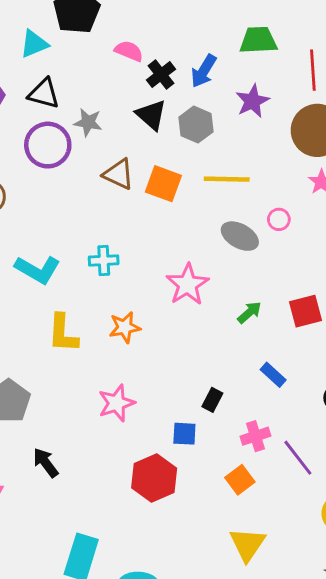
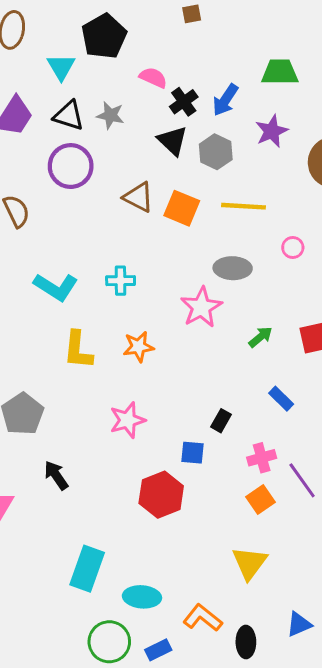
cyan triangle: (34, 44) -> (61, 67), turned -40
gray star: (88, 122) -> (110, 115), moved
gray ellipse: (240, 236) -> (233, 268), moved, turned -30
orange square: (240, 480) -> (261, 499), moved

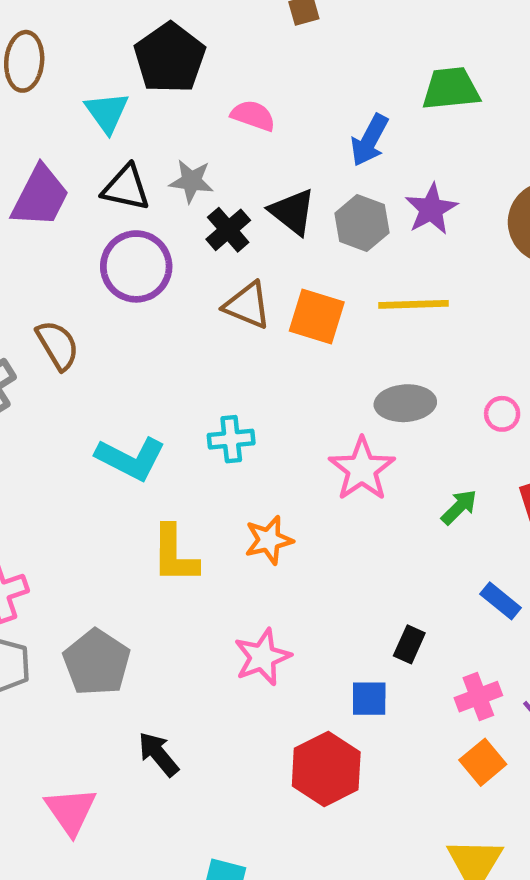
black cross: (184, 102) -> (228, 230), moved
purple star: (272, 131) -> (431, 209), moved
pink circle: (293, 248) -> (502, 414), moved

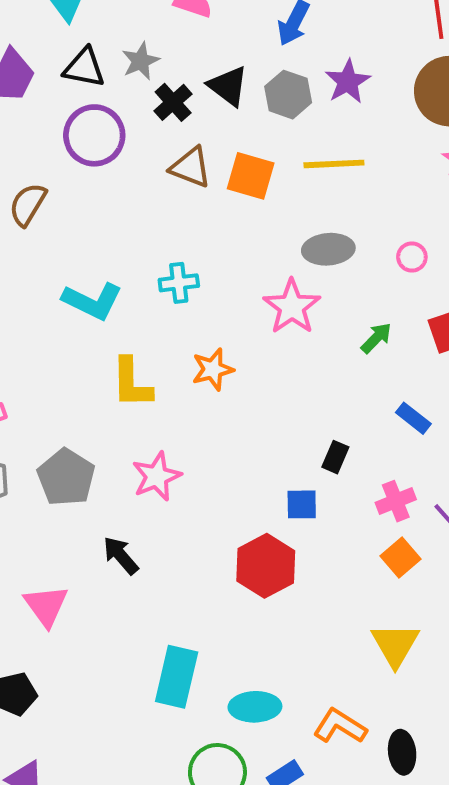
gray star: (191, 181) -> (141, 61), turned -30
brown semicircle: (58, 345) -> (28, 204), turned -117
pink star: (262, 657) -> (157, 476), moved

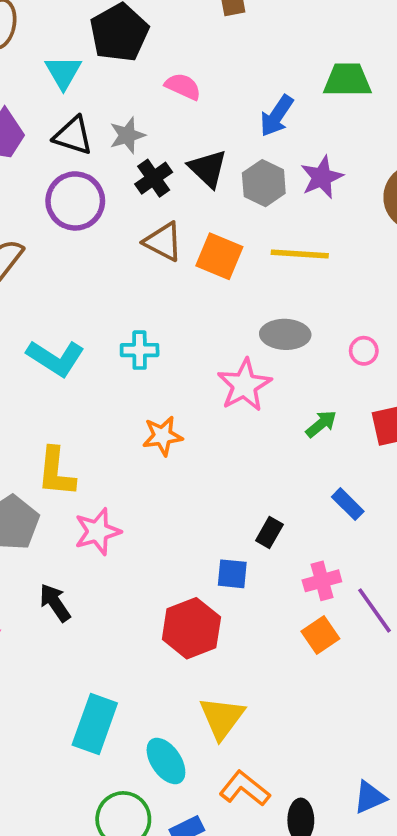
yellow L-shape: (132, 383) -> (56, 472), moved
yellow triangle: (395, 645) -> (222, 718), moved
cyan ellipse: (255, 707) -> (166, 761), turned 51

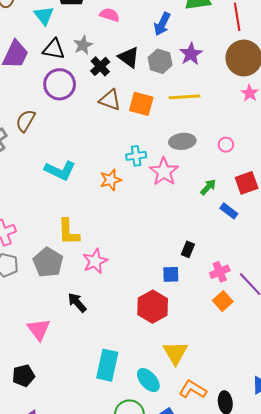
cyan cross: (140, 350) -> (136, 156), moved
orange star: (162, 436) -> (111, 180), moved
blue rectangle: (348, 504) -> (229, 211), moved

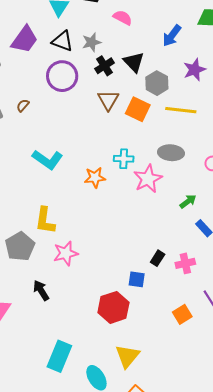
gray hexagon: (160, 61) -> (157, 83), moved
brown triangle: (110, 100) -> (108, 100), turned 30
brown semicircle: (26, 121) -> (23, 105), size x0.6
pink cross: (220, 272) -> (185, 263), moved

